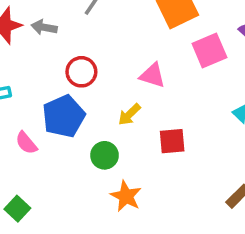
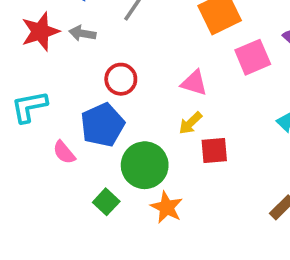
yellow arrow: (129, 114) -> (190, 123), moved
green circle: (105, 155) -> (145, 165), size x1.6
green square: (17, 209) -> (106, 202), moved

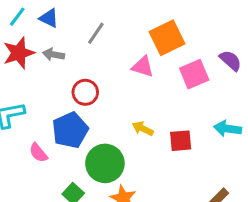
pink triangle: (194, 83) -> (143, 67), moved
yellow arrow: (190, 123) -> (143, 129), turned 70
red square: (214, 151) -> (181, 141), moved

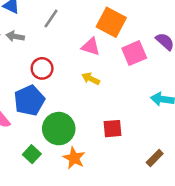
orange square: (167, 38) -> (111, 22), turned -36
yellow arrow: (143, 129) -> (91, 79), moved
red square: (181, 141) -> (112, 129), moved

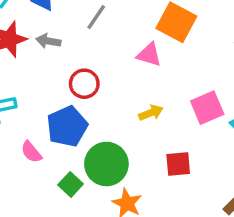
pink square: (134, 53) -> (207, 108), moved
yellow arrow: (91, 79) -> (151, 113), moved, turned 132
green square: (32, 154) -> (71, 184), moved

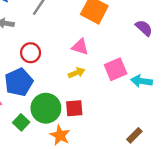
pink triangle: (149, 55) -> (80, 47), moved
red square: (178, 164) -> (74, 108), moved

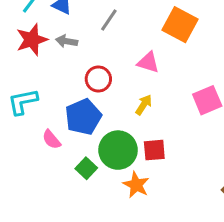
pink triangle: (80, 47) -> (148, 62), moved
yellow arrow: (77, 73) -> (144, 105), moved, turned -35

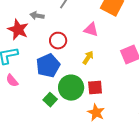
red star: (32, 40) -> (18, 30), moved, turned -30
pink semicircle: (51, 139) -> (12, 81), moved
orange star: (136, 185) -> (96, 113), moved

